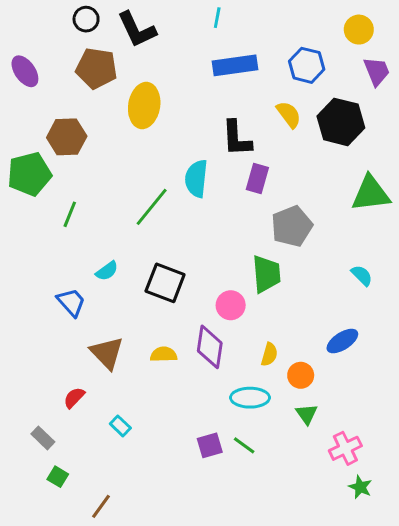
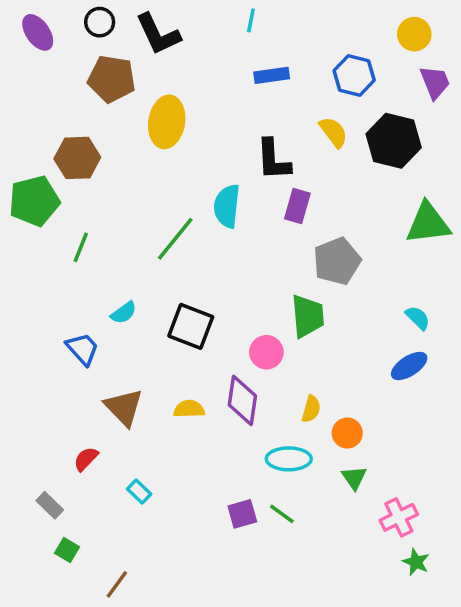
blue rectangle: (235, 65) -> (272, 75), size x0.7
purple ellipse: (25, 71) -> (38, 32), moved
blue ellipse: (342, 341) -> (409, 366), moved

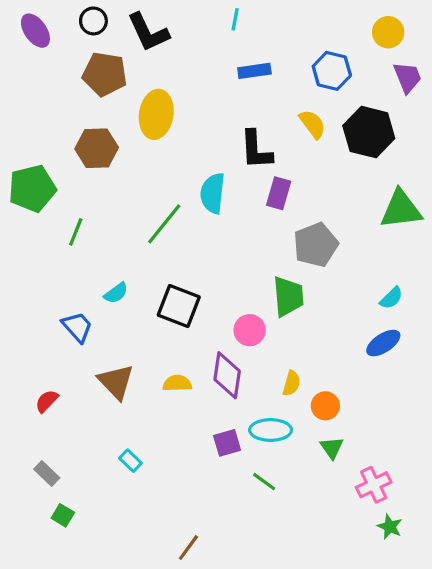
brown hexagon: (77, 158) -> (97, 148), moved
cyan semicircle: (418, 318) -> (391, 298), turned 90
red semicircle: (86, 459) -> (47, 401), moved
purple square: (242, 514) -> (227, 443), moved
brown line: (117, 584) -> (188, 548), moved

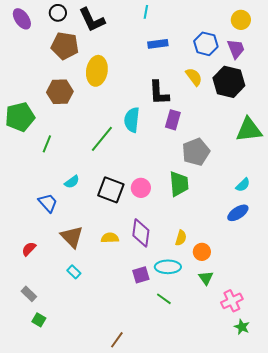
purple trapezoid: (407, 77) -> (236, 49), moved
pink circle: (250, 330) -> (141, 188), moved
cyan rectangle: (130, 461) -> (74, 272), moved

